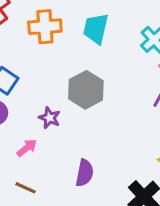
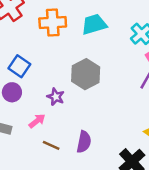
cyan trapezoid: (96, 28) -> (94, 24), turned 60
brown line: (25, 188) -> (51, 145), moved

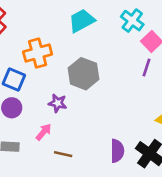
orange cross: (53, 23) -> (38, 53), moved
purple semicircle: (84, 142) -> (117, 151), moved

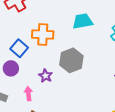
pink arrow: (44, 132) -> (28, 94), turned -64

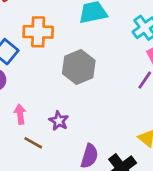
purple star: (46, 76) -> (59, 121), moved

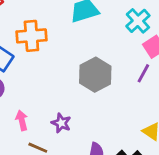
gray hexagon: (79, 67) -> (95, 75), moved

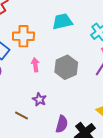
pink arrow: (22, 120) -> (35, 65), moved

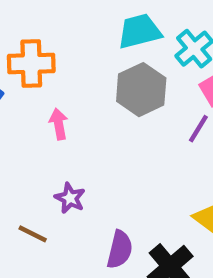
cyan trapezoid: (62, 22) -> (139, 31), moved
gray hexagon: (66, 67) -> (141, 90), moved

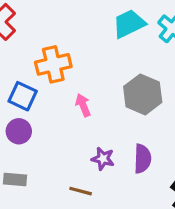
gray hexagon: (141, 90) -> (143, 94), moved
purple semicircle: (120, 250) -> (142, 159), moved

